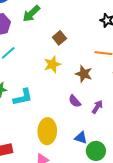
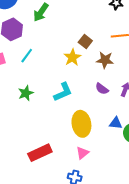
brown square: (59, 38) -> (85, 42), moved
cyan L-shape: (23, 97) -> (63, 92), moved

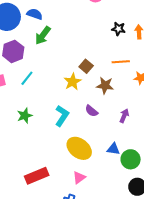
purple semicircle: (102, 89) -> (92, 111), moved
cyan L-shape: (63, 92) -> (62, 116), turned -35
yellow ellipse: (81, 124) -> (79, 148), turned -45

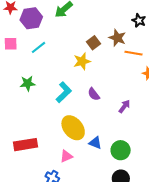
brown square: (86, 66) -> (94, 43), moved
brown star: (105, 85) -> (117, 38), moved
blue triangle: (113, 149) -> (95, 143), moved

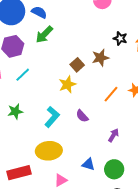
brown star: (117, 38) -> (100, 58), turned -30
orange line: (134, 53) -> (111, 94), moved, turned -54
purple arrow: (124, 106) -> (113, 135), moved
yellow ellipse: (73, 128) -> (49, 151), moved, turned -50

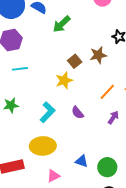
green arrow: (44, 35) -> (62, 24), moved
cyan line: (23, 75) -> (20, 69), turned 35
purple arrow: (113, 135) -> (113, 118), moved

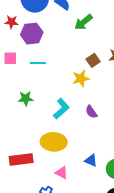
pink triangle: (53, 176) -> (62, 173), turned 48

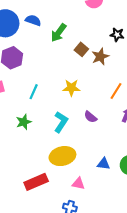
brown square: (93, 60) -> (81, 49), moved
cyan line: (38, 63) -> (34, 92), moved, turned -49
yellow star: (81, 79) -> (71, 88), turned 30

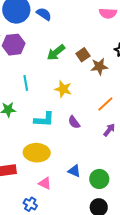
green arrow: (59, 33) -> (56, 52), moved
cyan line: (34, 92) -> (26, 83), turned -49
cyan L-shape: (61, 122) -> (44, 119), turned 45

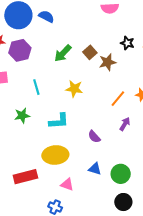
purple semicircle: (74, 122) -> (94, 137), moved

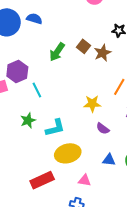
purple hexagon: (20, 50) -> (17, 71), moved
yellow star: (74, 89) -> (92, 104), moved
cyan L-shape: (59, 121) -> (55, 128), moved

